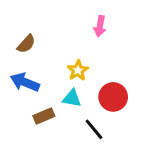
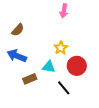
pink arrow: (100, 26) -> (64, 11), moved
yellow star: (78, 70) -> (61, 48), moved

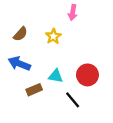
yellow star: (61, 48) -> (53, 36), moved

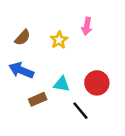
pink arrow: (73, 12) -> (87, 26), moved

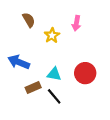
brown semicircle: (22, 38) -> (29, 20), moved, turned -72
black line: (80, 111) -> (54, 96), moved

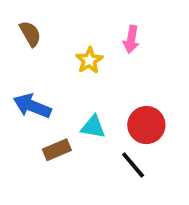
brown semicircle: (29, 20) -> (30, 34), moved
black line: (54, 96) -> (133, 165), moved

